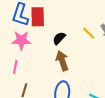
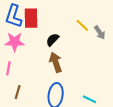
yellow line: (89, 33) -> (82, 25), moved

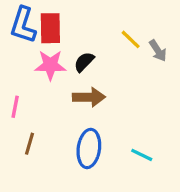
pink star: (15, 42) -> (50, 65), moved
brown arrow: (56, 62) -> (89, 97), turned 108

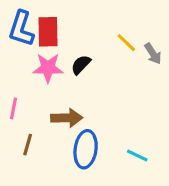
brown arrow: (89, 97) -> (67, 118), moved

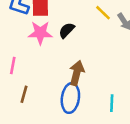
brown arrow: (67, 118) -> (77, 73), moved, turned -75
cyan line: (137, 156) -> (112, 103), turned 66

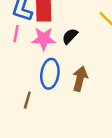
pink line: (13, 65) -> (16, 34), moved
blue ellipse: (70, 98) -> (50, 74), moved

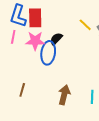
blue ellipse: (50, 74) -> (48, 53), moved
brown arrow: (80, 79) -> (64, 95), moved

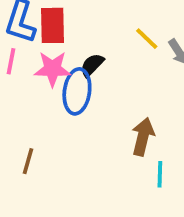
brown arrow: (64, 95) -> (143, 137), moved

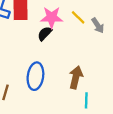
pink star: (52, 69) -> (52, 17), moved
blue ellipse: (77, 91) -> (35, 76), moved

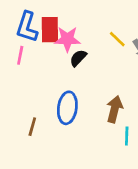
pink star: (52, 17) -> (67, 39), moved

